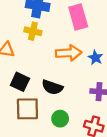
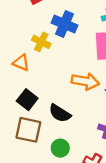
yellow cross: (33, 31) -> (41, 42), moved

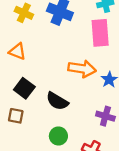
yellow cross: (41, 42) -> (24, 13), moved
brown square: (28, 130) -> (16, 116), moved, size x0.6

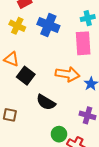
black square: (24, 88) -> (26, 76), moved
green circle: (58, 136) -> (59, 134), moved

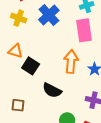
blue cross: (48, 25) -> (49, 15), turned 30
orange arrow: (67, 74) -> (71, 62), turned -90

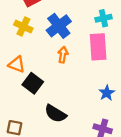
orange arrow: (71, 62) -> (63, 55), moved, size x0.6

